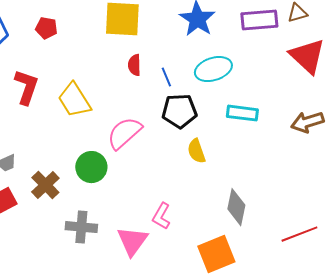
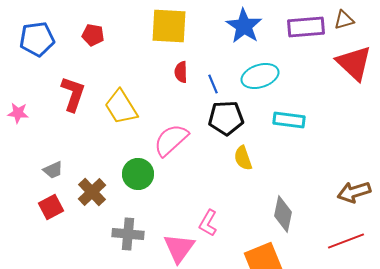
brown arrow: (307, 122) -> (354, 192), moved

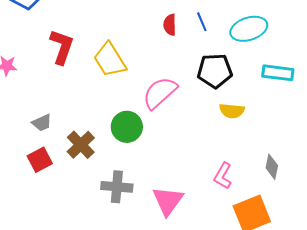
blue line: (213, 84) -> (202, 22), moved
yellow semicircle: (243, 158) -> (232, 111), turned -65
gray diamond: (283, 214) -> (272, 167), size x0.7
pink L-shape: (208, 223) -> (223, 176), moved

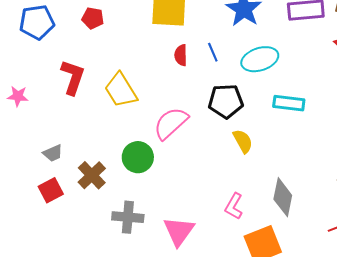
yellow semicircle: (232, 111) -> (243, 141), turned -125
gray diamond: (272, 167) -> (283, 197), size x1.5

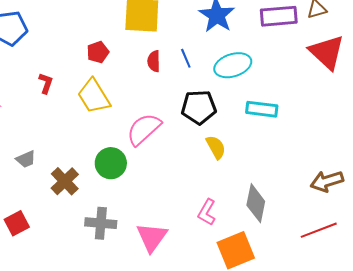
red pentagon: (93, 18) -> (98, 52), moved, turned -30
red L-shape: (73, 77) -> (46, 83), size x0.6
red square: (51, 190) -> (17, 223), moved

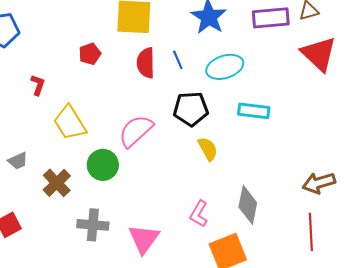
red semicircle: (154, 61) -> (146, 63), size x1.4
yellow trapezoid: (94, 96) -> (70, 123), moved
red line: (319, 230) -> (311, 232), turned -72

